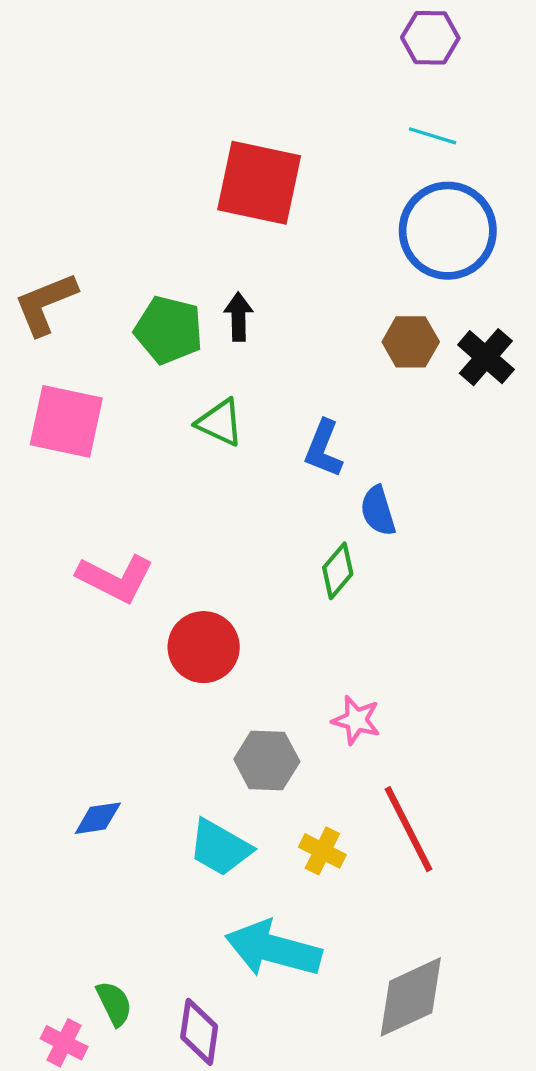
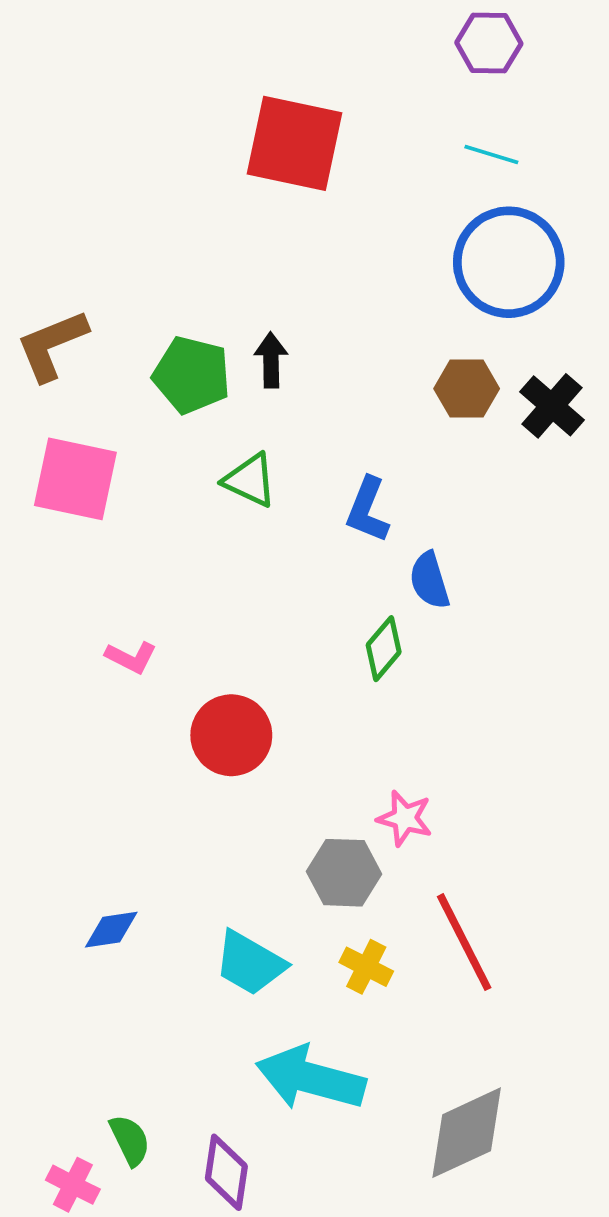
red square: (259, 183) -> (294, 143), moved
pink L-shape: (115, 578) -> (131, 657), size x0.6
gray hexagon: (267, 760) -> (344, 873), moved

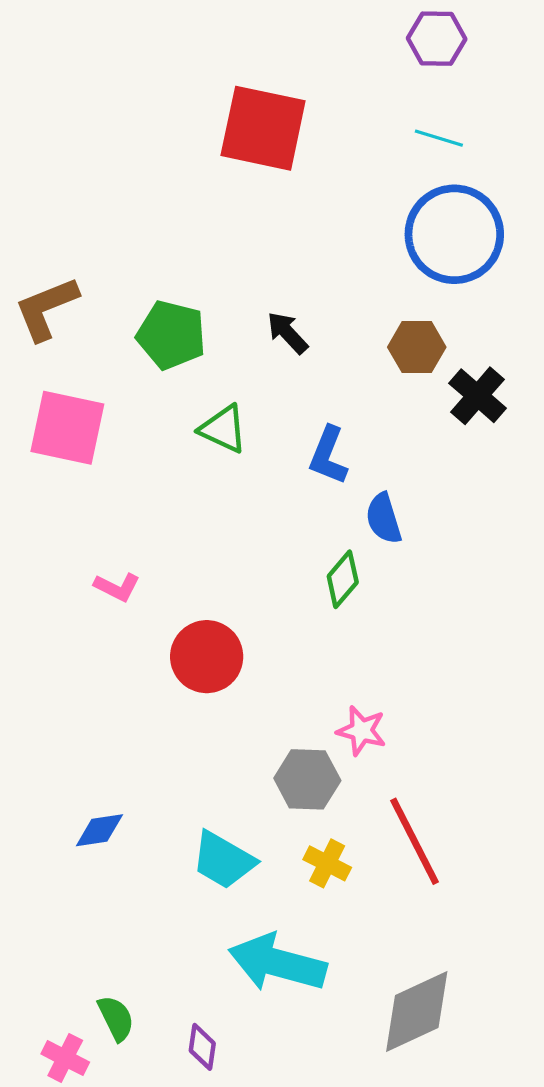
black arrow: (271, 360) -> (287, 333), moved, turned -42
black cross: (552, 406) -> (478, 396), moved
purple diamond: (226, 1172) -> (202, 1047), size x0.7

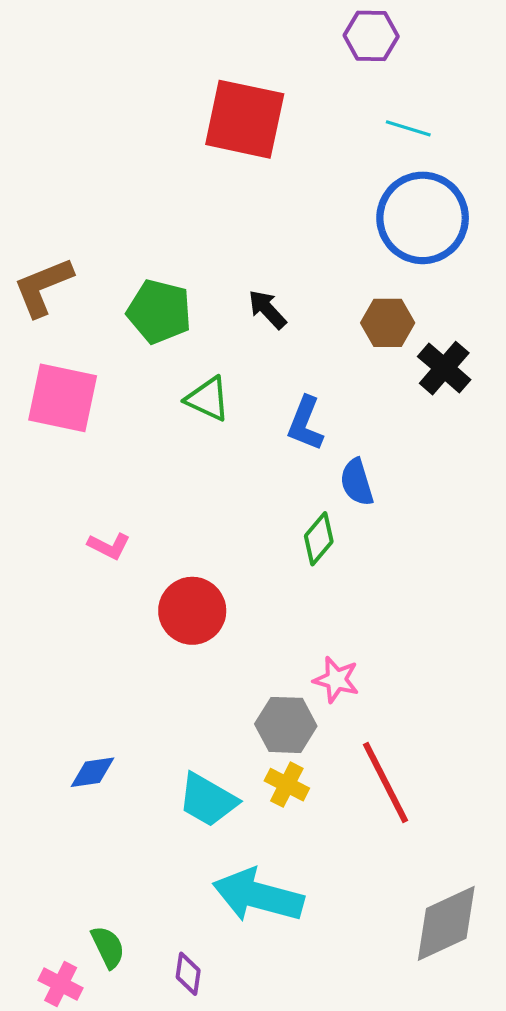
purple hexagon: (437, 39) -> (371, 36), moved
yellow cross: (327, 863) -> (287, 785), moved
gray diamond: (417, 1012) -> (446, 923), moved

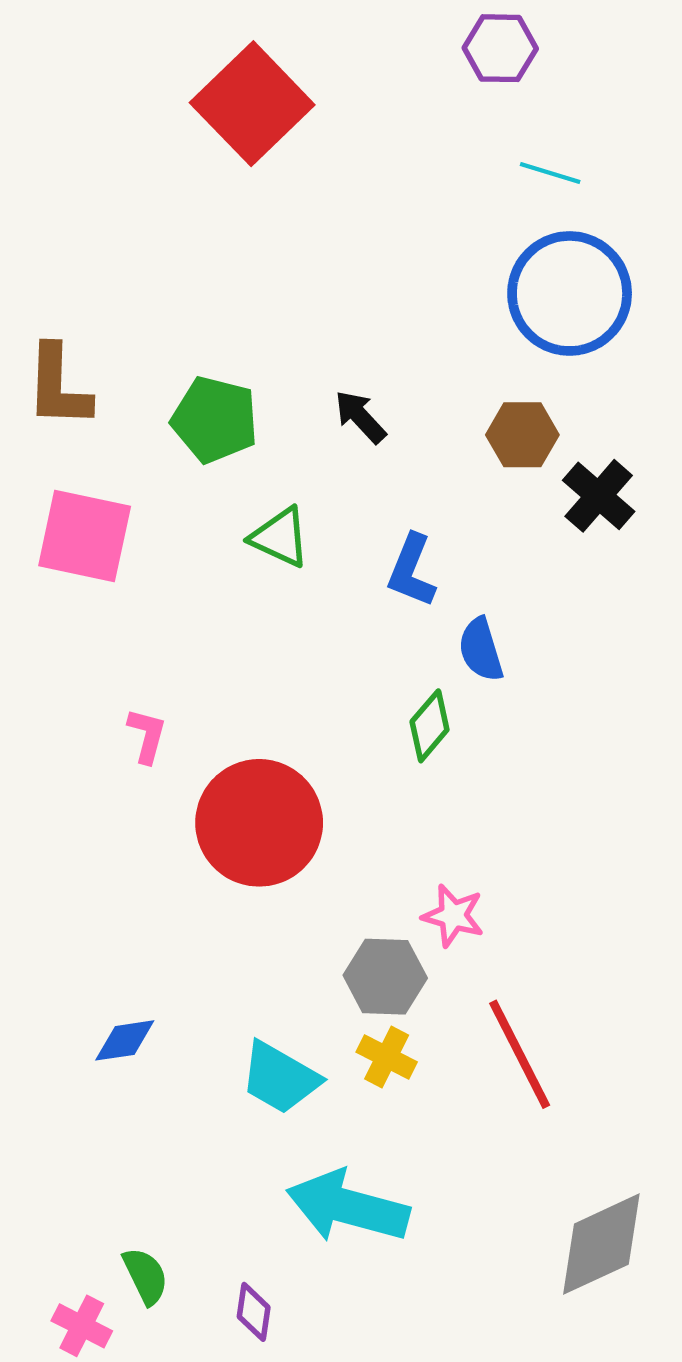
red square: (245, 119) -> (252, 104), moved, turned 34
brown L-shape: (43, 287) -> (58, 386), turned -66
pink L-shape: (109, 546) -> (147, 736), turned -102
red circle: (192, 611) -> (259, 823), size x1.4

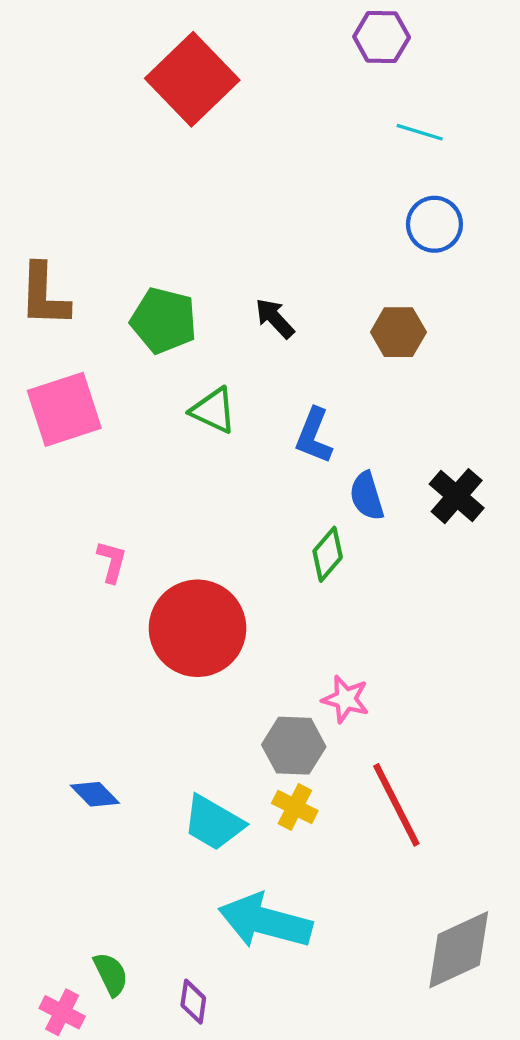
blue circle: (570, 293) -> (434, 224), size x0.6
black cross: (599, 496) -> (457, 496), moved
pink square: (85, 536) -> (64, 409), turned -30
blue diamond: (125, 1040) -> (95, 794), turned 54

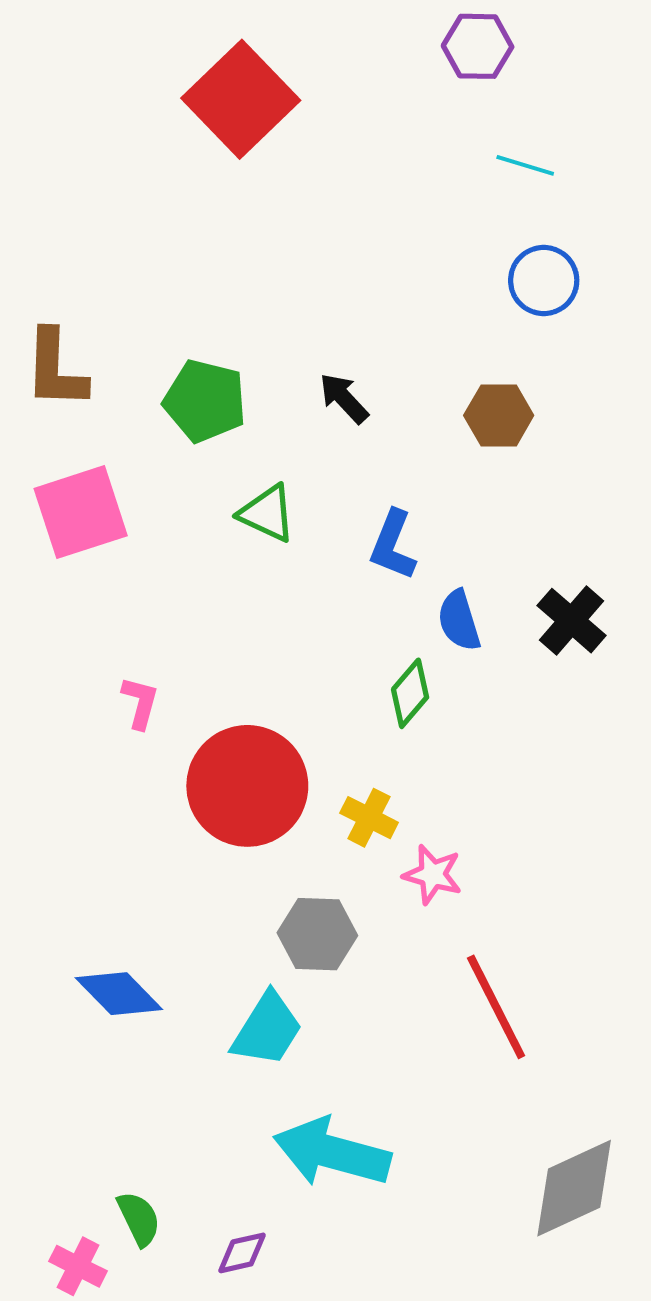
gray hexagon: (294, 746) -> (317, 934), moved
blue diamond: (95, 794) -> (119, 994), size x1.4
yellow cross: (295, 807) -> (369, 818), moved
cyan trapezoid: (213, 823) -> (267, 1029), turned -88
purple diamond: (193, 1002) -> (242, 1253), turned 69

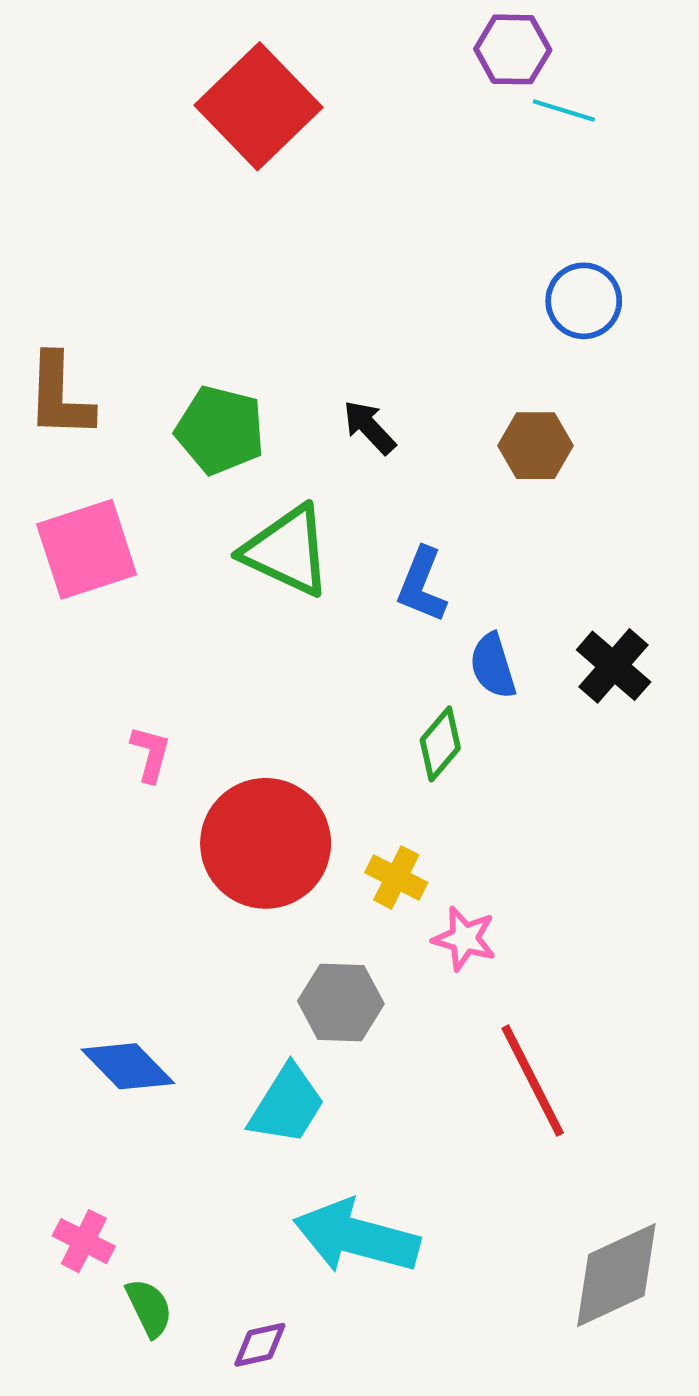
cyan line: (525, 165) -> (564, 110), moved
green triangle: (267, 513) -> (287, 551), size x1.5
pink cross: (78, 1266) -> (84, 1241), moved

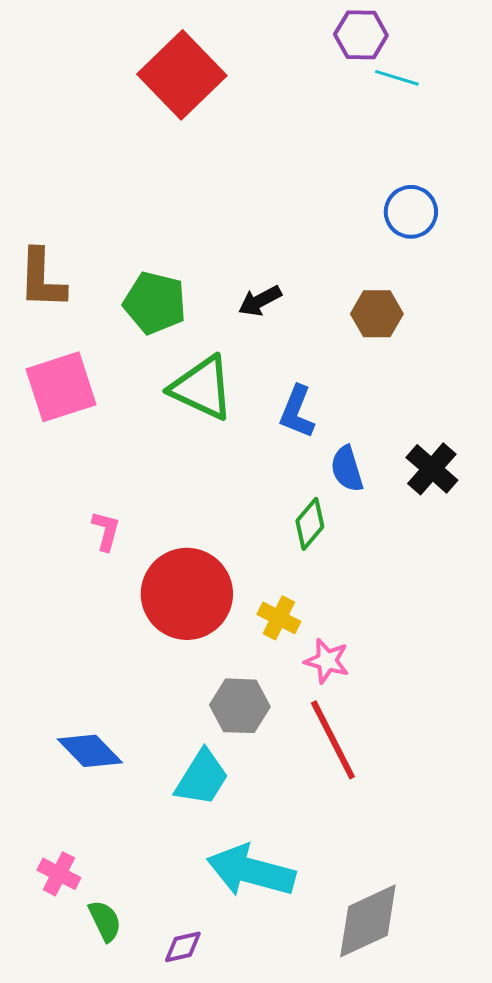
black arrow: (369, 427) -> (260, 301), turned -75
red line: (533, 1081) -> (333, 740), moved
gray diamond: (616, 1275) -> (368, 921), moved

